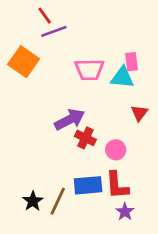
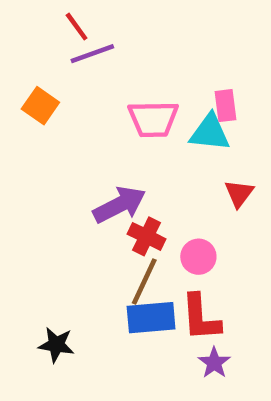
orange square: (24, 62) -> (40, 106), size x0.7
black star: (33, 201) -> (56, 345), turned -30
brown line: (58, 201) -> (144, 282), moved

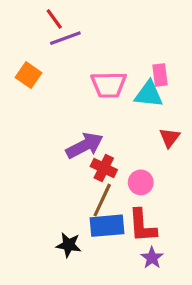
black star: (56, 345) -> (69, 245), moved

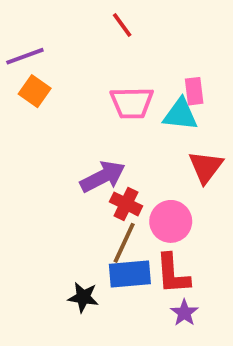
red line: (54, 19) -> (122, 25), moved
purple line: (65, 38) -> (25, 56), moved
red triangle: (170, 138) -> (206, 167), size x1.4
pink circle: (141, 182) -> (171, 221), size x1.4

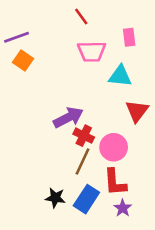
pink rectangle: (194, 91) -> (129, 37), moved
pink trapezoid: (132, 103) -> (92, 51), moved
blue rectangle: (130, 274) -> (86, 199), moved, turned -52

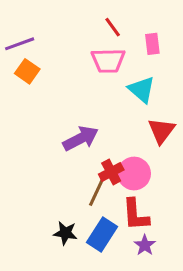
red line: (81, 17) -> (113, 27), moved
cyan triangle: (120, 76) -> (142, 90), turned 35
red cross: (84, 136) -> (111, 172), moved, turned 36

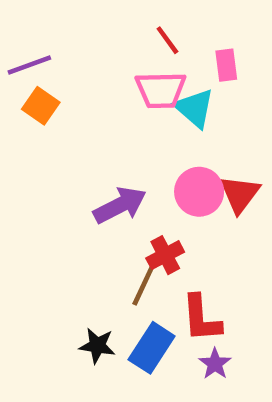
cyan triangle: (142, 90) -> (195, 108), moved
pink circle: (134, 173) -> (199, 192), moved

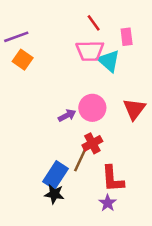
pink circle: (199, 192) -> (92, 108), moved
purple arrow: (120, 205) -> (67, 115), size x0.6
blue rectangle: (152, 348) -> (56, 175), moved
purple star: (215, 364) -> (108, 203), moved

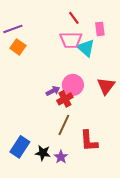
red cross: (92, 143) -> (65, 99), moved
blue rectangle: (56, 175) -> (20, 147), moved
purple star: (108, 203) -> (61, 157), moved

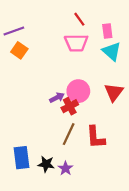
cyan triangle: (86, 48) -> (112, 51), moved
red L-shape: (89, 141) -> (96, 137), moved
blue rectangle: (20, 147) -> (21, 158), turned -40

